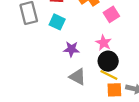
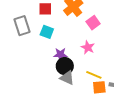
black circle: (108, 61) -> (65, 66), moved

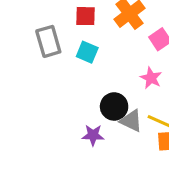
purple star: (60, 54) -> (93, 135), moved
gray triangle: (67, 78) -> (131, 121), moved

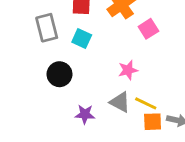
pink star: (151, 78) -> (128, 70), moved, turned 30
black circle: (114, 106) -> (59, 74), moved

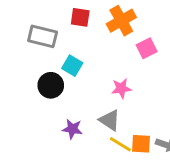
gray rectangle: (47, 28) -> (43, 36), turned -68
cyan square: (82, 39) -> (72, 66), moved
yellow line: (146, 103) -> (120, 144), moved

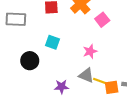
gray rectangle: (43, 36) -> (16, 19), moved
black circle: (51, 85) -> (30, 61), moved
yellow line: (120, 144) -> (101, 82), moved

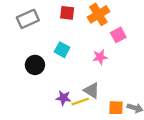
gray rectangle: (16, 19) -> (28, 19), turned -36
pink star: (90, 51) -> (100, 57), moved
yellow line: (101, 82) -> (80, 102), moved, turned -49

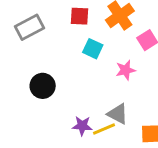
cyan square: (62, 50) -> (93, 49), moved

